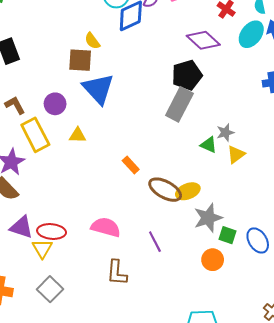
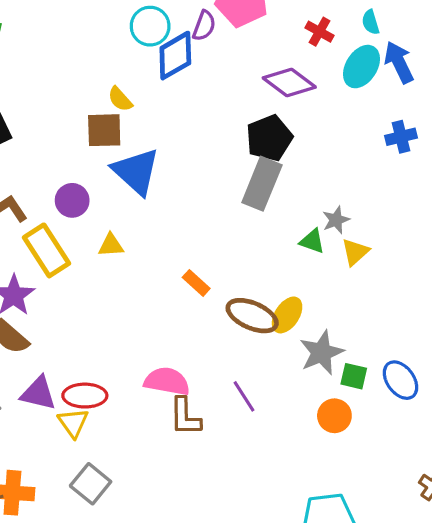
yellow ellipse: (188, 191) -> (287, 315), turned -30
brown L-shape: (117, 273) -> (185, 417), moved

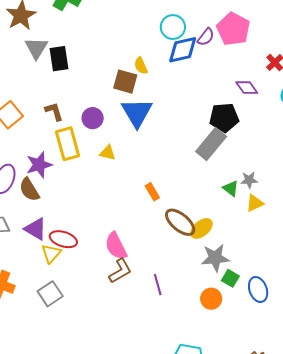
purple diamond: (289, 82) -> (247, 88), size x0.7
pink semicircle: (167, 381) -> (116, 246), turned -144
purple line: (244, 396) -> (158, 285), moved
brown L-shape: (185, 417) -> (120, 271), turned -136

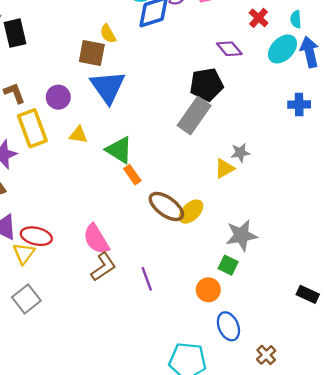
green triangle: (231, 188) -> (119, 150), moved, size x1.5
yellow triangle: (255, 203) -> (224, 169), moved
gray star: (215, 258) -> (241, 235), moved
blue ellipse: (258, 289) -> (228, 326), moved

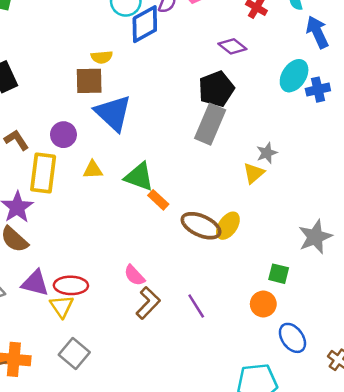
yellow semicircle: (108, 34) -> (102, 57), turned -54
cyan ellipse: (283, 49) -> (294, 76), moved
yellow rectangle: (32, 128) -> (43, 173), turned 39
gray star: (241, 235) -> (315, 237), moved
pink semicircle: (96, 239) -> (134, 275), size x0.7

